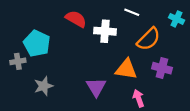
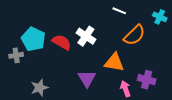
red semicircle: (76, 19) -> (62, 42), moved
white cross: (105, 31) -> (86, 36), moved, turned 30
purple cross: (162, 68) -> (147, 80), moved
gray star: (44, 86) -> (39, 88), moved

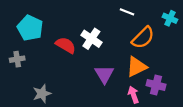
cyan pentagon: (33, 39) -> (30, 28), moved
orange triangle: (114, 62) -> (137, 67), moved, turned -35
purple triangle: (87, 79) -> (104, 74), moved

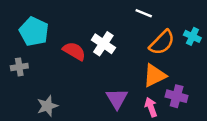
cyan cross: (170, 18) -> (192, 36), moved
purple triangle: (104, 74) -> (117, 99), moved

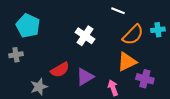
cyan cross: (192, 36) -> (158, 30), turned -32
red semicircle: (74, 51) -> (60, 70), moved, turned 120
purple triangle: (117, 99) -> (85, 77), moved, turned 30
pink arrow: (151, 107) -> (113, 88), moved

